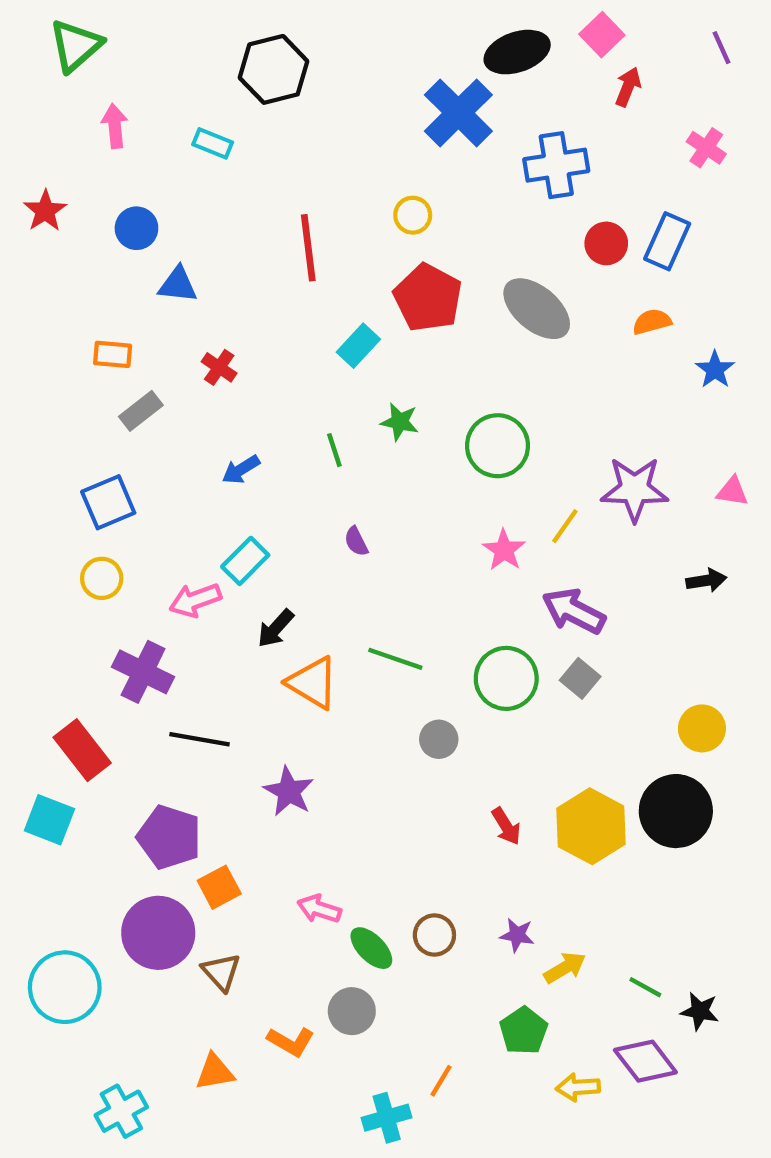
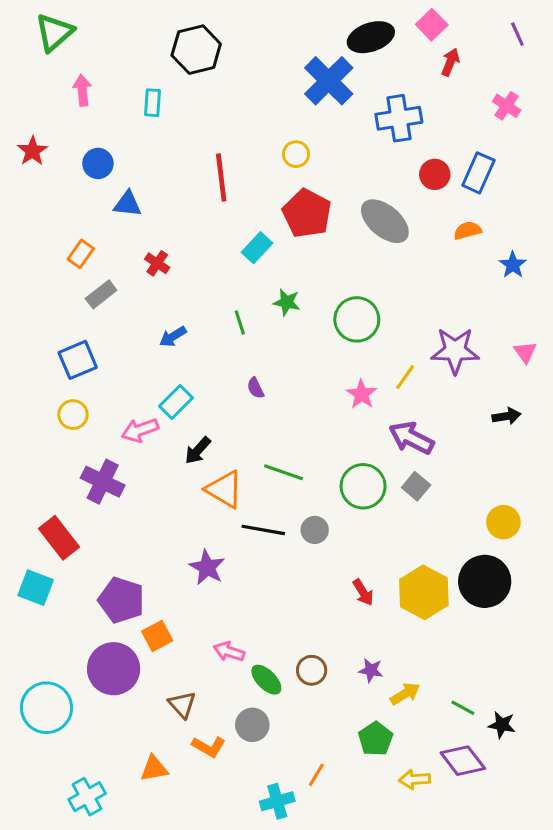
cyan rectangle: (213, 143) -> (153, 103), turned 72
orange rectangle: (113, 354) -> (81, 254), turned -60
pink triangle: (732, 491) -> (525, 352), turned 45
black line: (200, 739) -> (263, 530), moved
brown triangle: (221, 972) -> (182, 705), moved

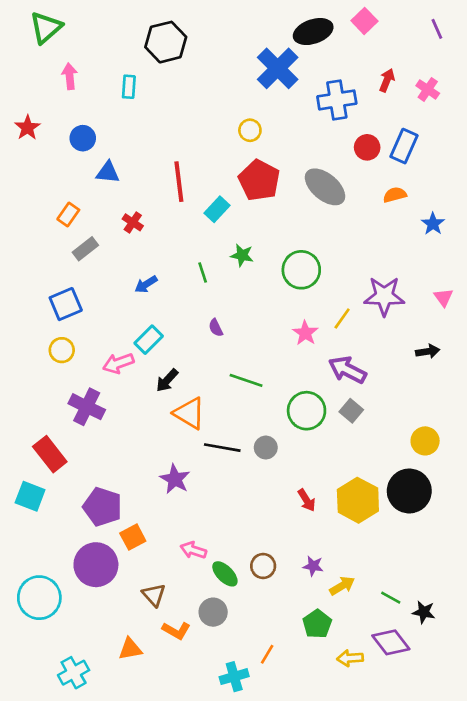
red arrow: (450, 62) -> (387, 80), moved
red line: (221, 178) -> (179, 182), moved
green line: (284, 472) -> (246, 380), moved

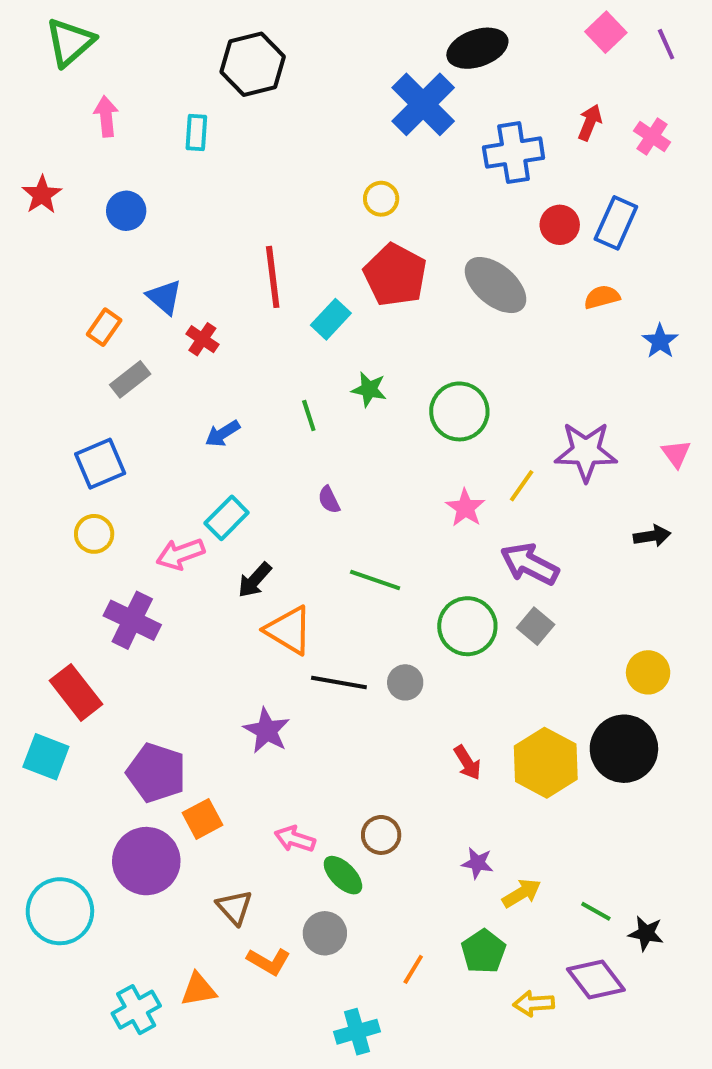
pink square: (364, 21) -> (606, 32), moved
blue triangle: (108, 172) -> (164, 297), moved, turned 35
brown circle: (263, 566) -> (381, 835), moved
orange line: (267, 654) -> (413, 969), moved
cyan cross: (74, 673) -> (136, 1010), moved

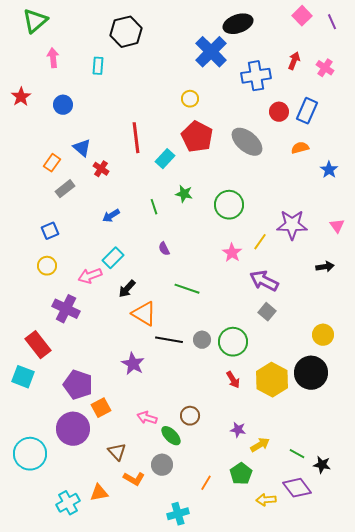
blue square: (100, 464) -> (50, 231), size x0.7
green circle: (467, 626) -> (233, 342), moved

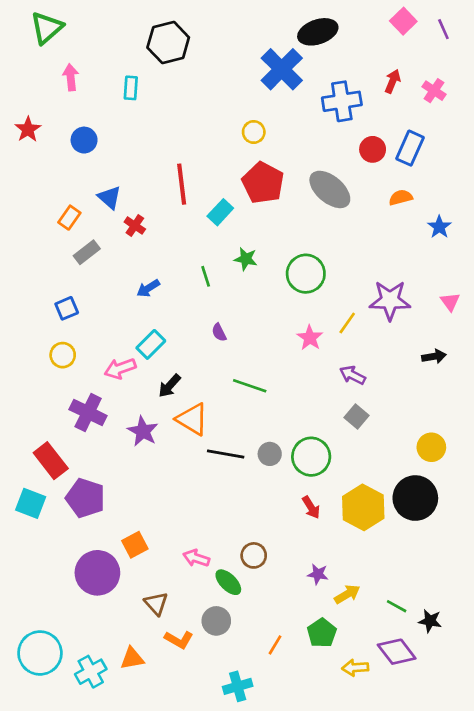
purple arrow: (264, 281) -> (353, 375), size x0.7
purple star: (133, 364) -> (143, 431), moved
purple pentagon: (78, 385) -> (85, 498), moved
cyan circle: (30, 454) -> (40, 653), moved

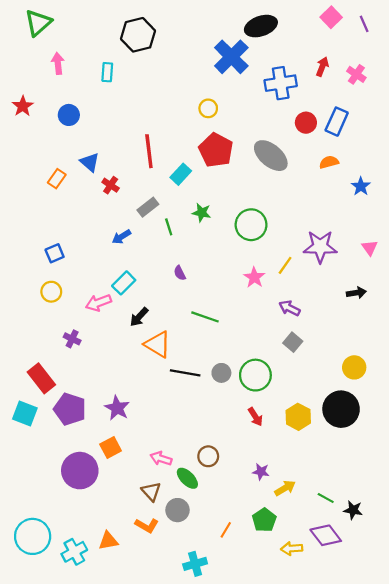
gray rectangle: (87, 252) -> (148, 207), moved
purple cross: (88, 413) -> (72, 339), size x0.6
purple star: (143, 431) -> (117, 408), moved
yellow hexagon: (363, 507) -> (298, 417), size x0.7
brown triangle: (156, 604) -> (151, 491), moved

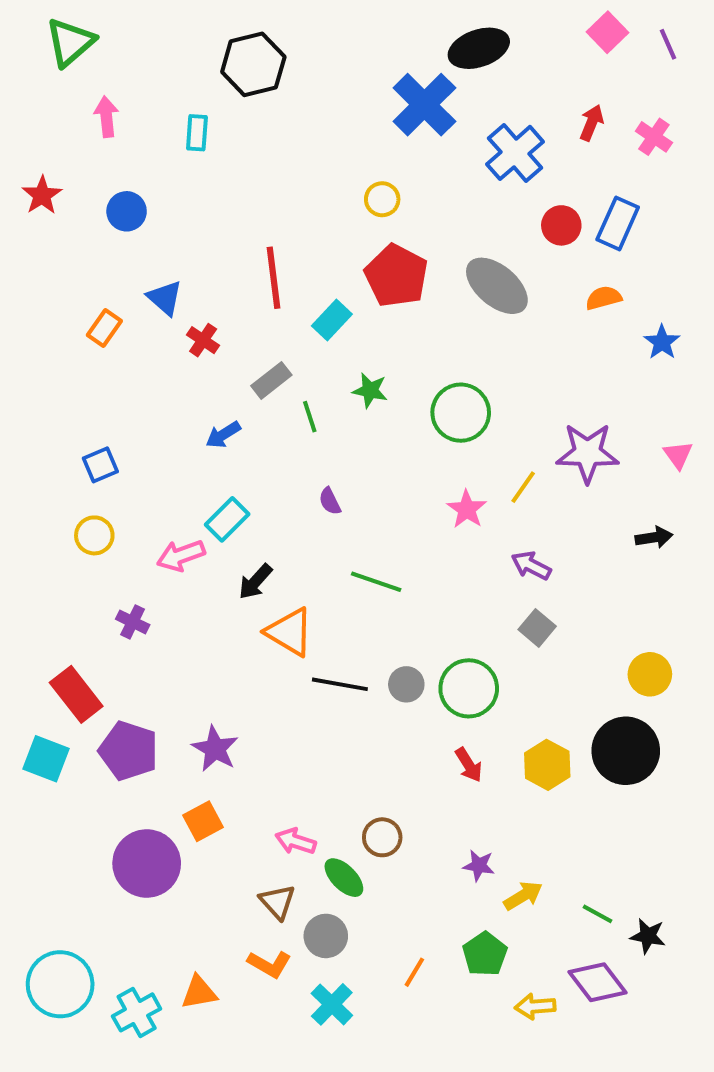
blue cross: (281, 83) -> (515, 153), turned -32
cyan cross: (195, 564) -> (332, 1004), moved, turned -30

